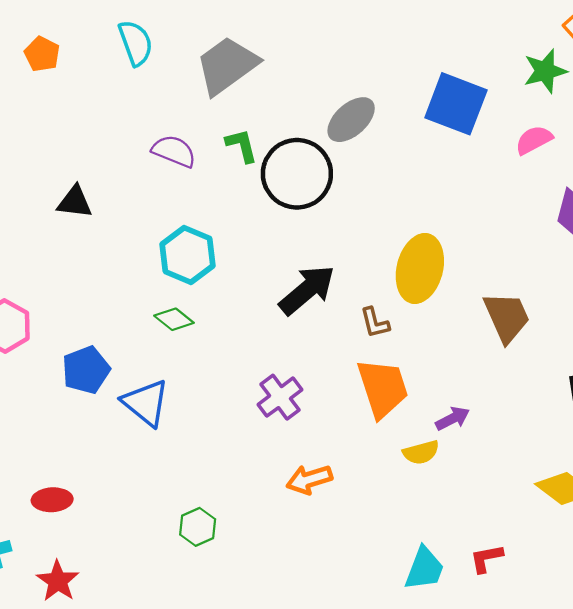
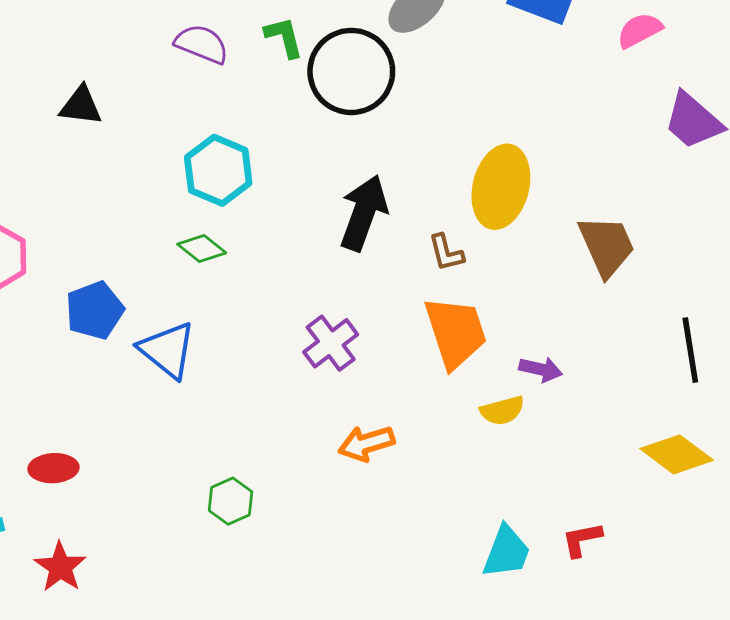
black arrow: (307, 290) -> (364, 213), turned -30
purple arrow: (453, 419) -> (541, 369), turned 40

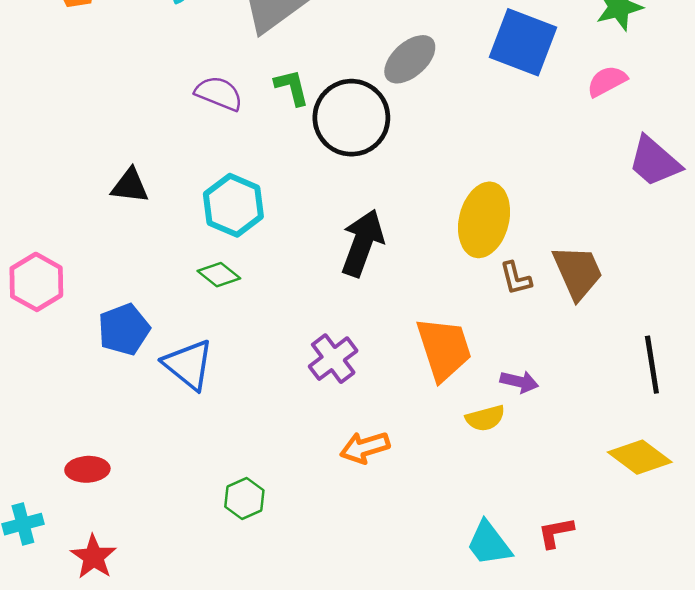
black triangle: (81, 106) -> (130, 186), moved
brown L-shape: (446, 253) -> (516, 278), moved
cyan trapezoid: (506, 552) -> (489, 544), turned 122

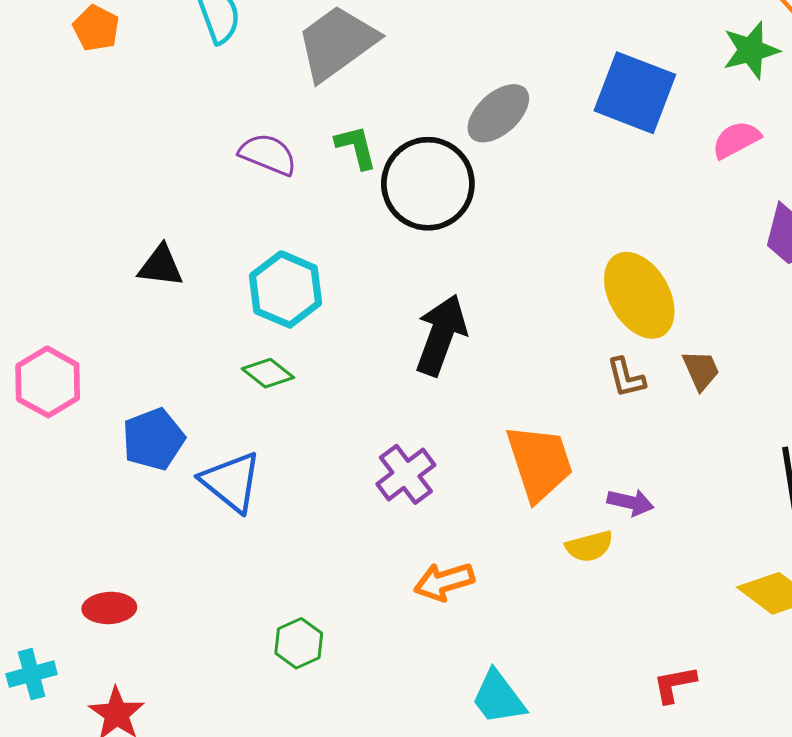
yellow ellipse: (484, 220) -> (639, 295), moved, turned -44
brown trapezoid: (578, 272) -> (701, 370), size x0.6
cyan trapezoid: (489, 544) -> (498, 698), moved

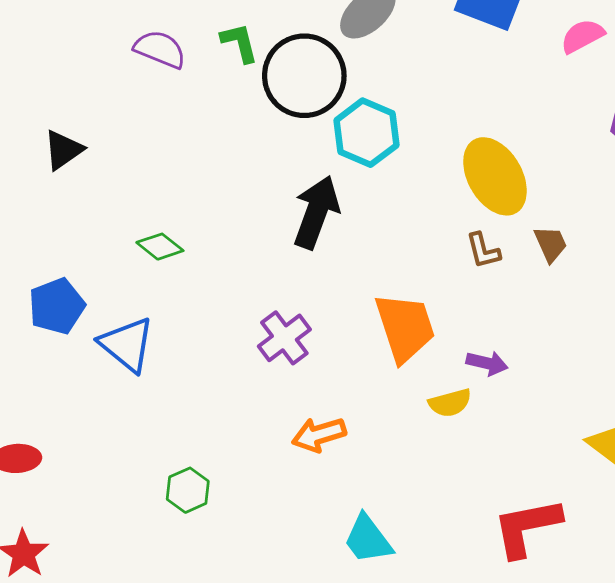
black triangle: (161, 266) -> (63, 150), turned -42
cyan hexagon: (286, 289) -> (367, 133), moved
red L-shape: (675, 684) -> (527, 527), size x1.8

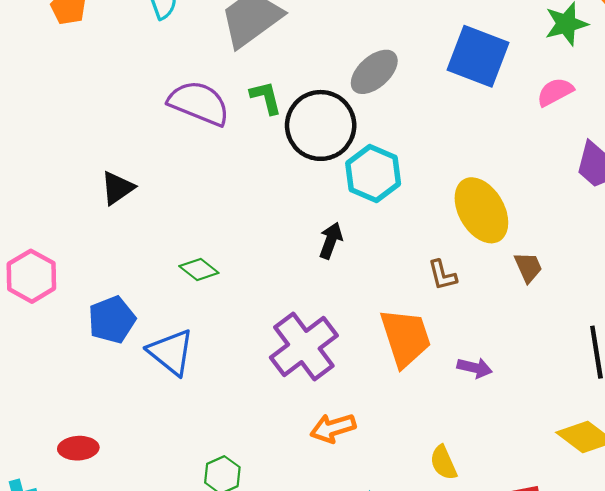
purple semicircle: (160, 49) -> (199, 103), size x1.4
black arrow: (316, 212) -> (331, 240), size x0.6
brown L-shape: (483, 251) -> (442, 275), moved
purple cross: (284, 338) -> (304, 347), size x1.5
yellow semicircle: (450, 403) -> (443, 463), moved, turned 81

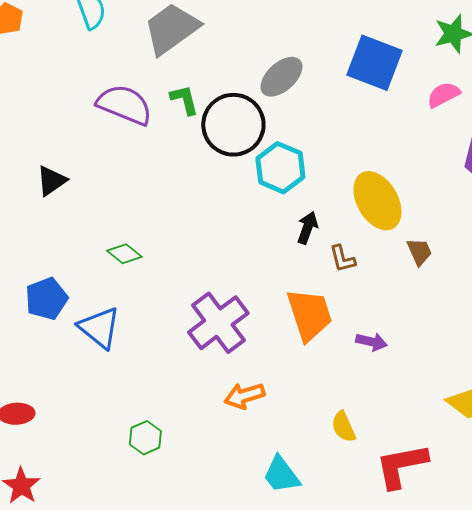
black arrow: (331, 240) -> (307, 228), moved

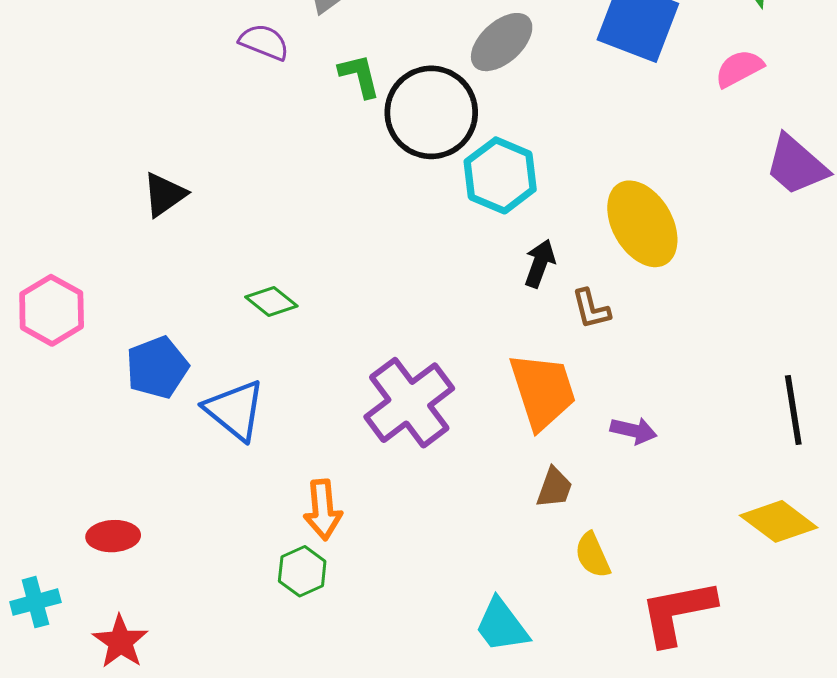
purple semicircle: (124, 105) -> (264, 42), moved, size x0.6
brown trapezoid: (419, 252) -> (554, 488), moved, turned 44
orange arrow: (244, 396) -> (323, 510), moved, turned -78

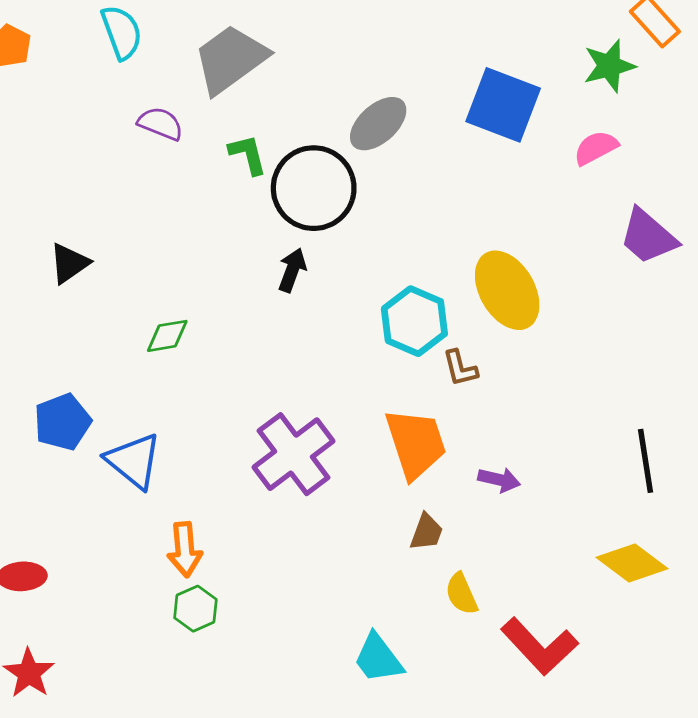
cyan hexagon: (500, 175) -> (414, 321), moved
black arrow: (540, 263) -> (292, 270), moved
green diamond: (271, 302) -> (167, 336), moved, turned -48
orange arrow: (323, 510) -> (185, 550), moved
red L-shape: (678, 612) -> (539, 646), turned -122

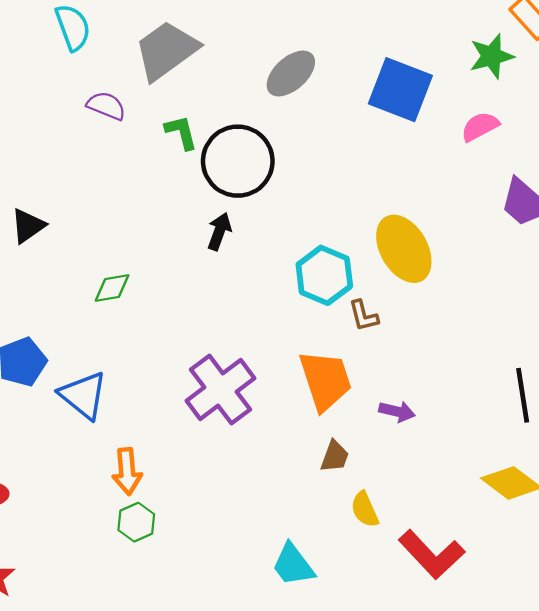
gray ellipse: (378, 124) -> (291, 73), moved

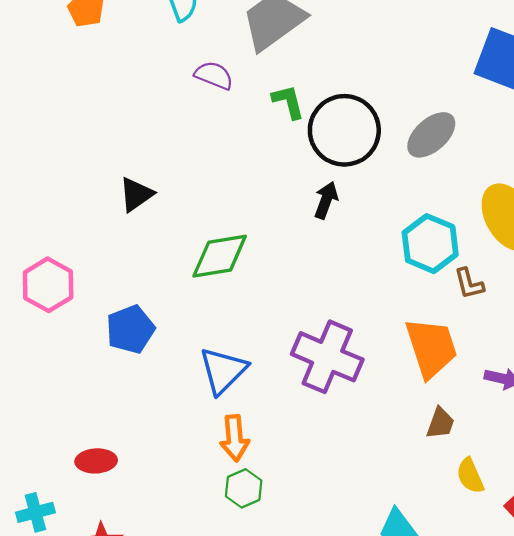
gray ellipse: (291, 73) -> (431, 135), moved
green diamond: (112, 288) -> (220, 256), size x1.6
purple cross: (220, 389) -> (327, 357), turned -30
blue triangle: (83, 395) -> (223, 371), moved, turned 36

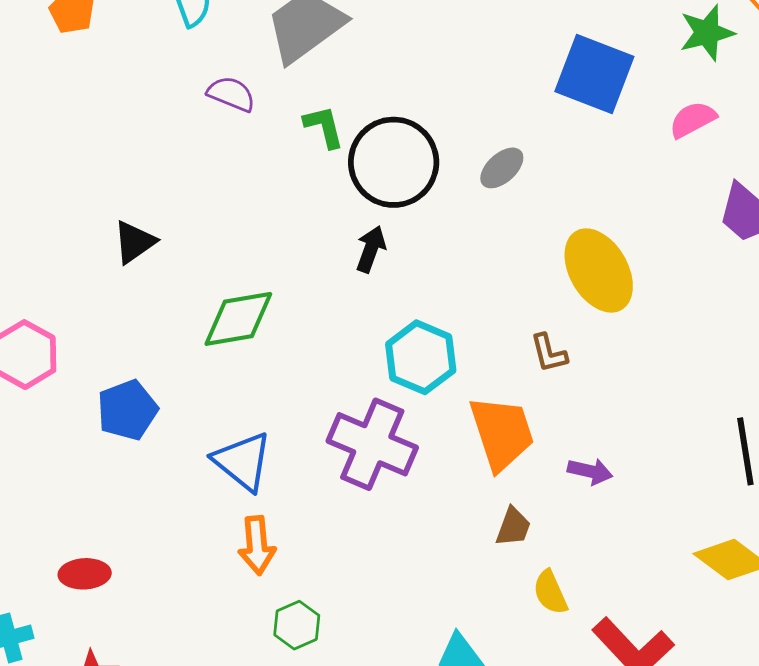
gray ellipse: (431, 135) -> (502, 168), size x0.7
cyan hexagon: (430, 244) -> (421, 357), moved
blue triangle: (223, 371) -> (243, 461), turned -36
green hexagon: (244, 488) -> (297, 625), moved

